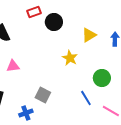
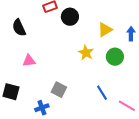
green circle: (102, 78) -> (115, 57), moved

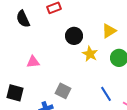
black circle: (70, 17) -> (74, 36), moved
black semicircle: (19, 28) -> (23, 19), moved

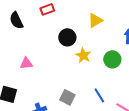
yellow triangle: (109, 31) -> (95, 20), moved
gray square: (63, 91) -> (67, 97), moved

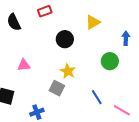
yellow star: (83, 55) -> (68, 71), moved
gray square: (67, 97) -> (57, 88), moved

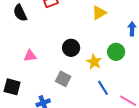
black circle: (65, 39) -> (71, 48), moved
yellow star: (68, 71) -> (94, 62), moved

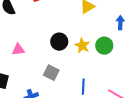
yellow star: (94, 62) -> (82, 46), moved
blue line: (103, 88) -> (83, 87), moved, turned 35

